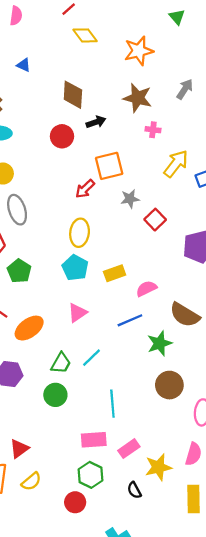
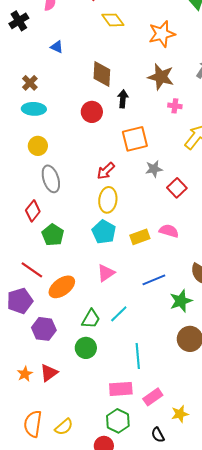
black arrow: (96, 122) -> (123, 99), turned -66
red arrow: (85, 189) -> (106, 171), moved
pink semicircle: (146, 289) -> (169, 231), moved, turned 42
red triangle: (19, 449) -> (49, 373), moved
yellow star: (158, 467) -> (180, 414), size x0.7

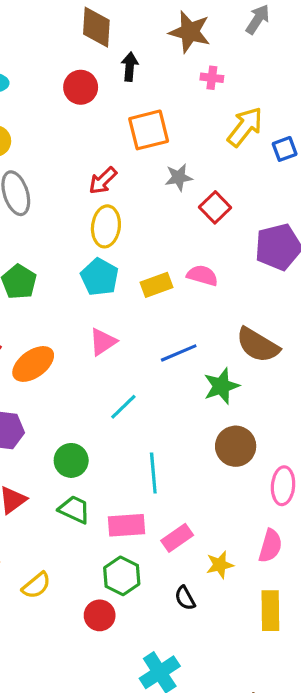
green trapezoid: (91, 319) -> (74, 509), moved, turned -95

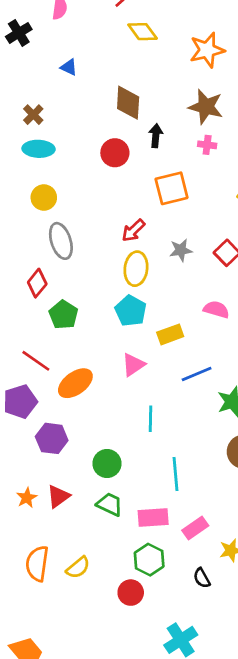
pink cross: (212, 78) -> (207, 145), moved
gray star: (179, 177) -> (181, 250), moved
yellow rectangle: (157, 285) -> (170, 334), moved
cyan line: (123, 407) -> (150, 419), turned -45

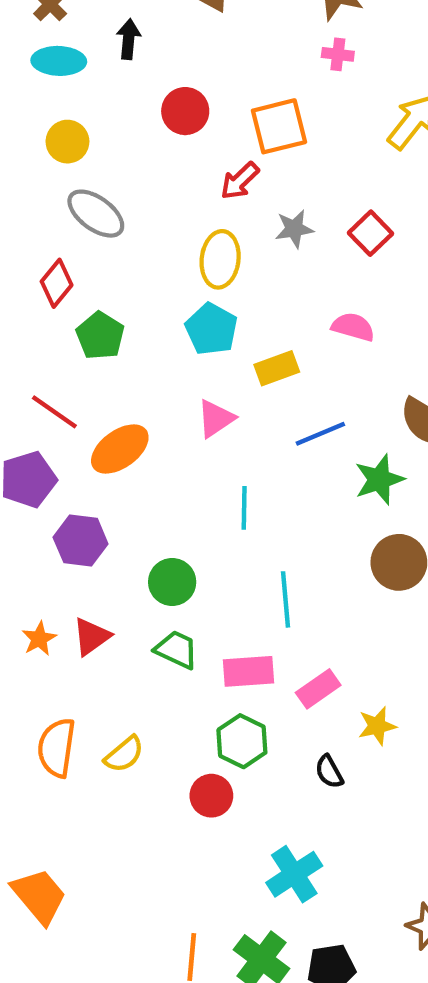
black arrow: (156, 136) -> (129, 39), moved
red circle: (115, 153) -> (185, 111), moved
red arrow: (133, 230) -> (240, 181), moved
gray ellipse: (61, 241) -> (96, 214), turned -36

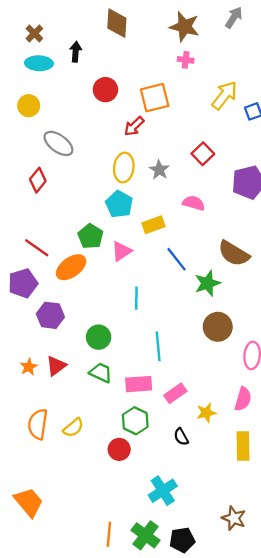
yellow circle: (67, 142) -> (29, 106), moved
gray star: (294, 229) -> (159, 170), moved, turned -30
green pentagon: (100, 336) -> (91, 236), moved
blue line: (320, 434) -> (176, 259), turned 75

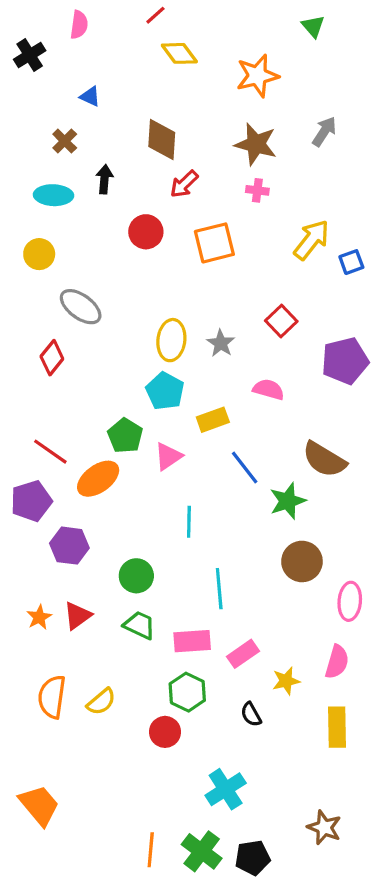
brown cross: (34, 33) -> (65, 141), moved
red arrow: (134, 126) -> (184, 184), moved

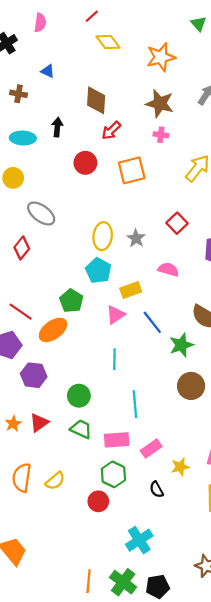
brown cross: (65, 141) -> (19, 94), moved, turned -35
pink triangle: (168, 456) -> (116, 315), moved

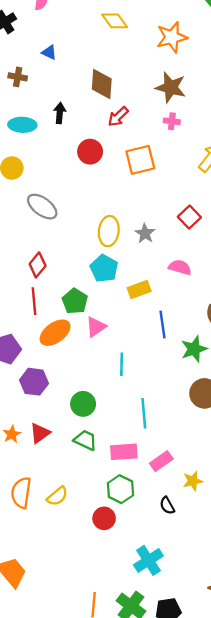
red diamond: (22, 248) -> (38, 265), moved
red line: (21, 312) -> (34, 301), moved, turned 50
pink triangle: (116, 315) -> (96, 327), moved
blue line: (152, 322) -> (162, 324), turned 30

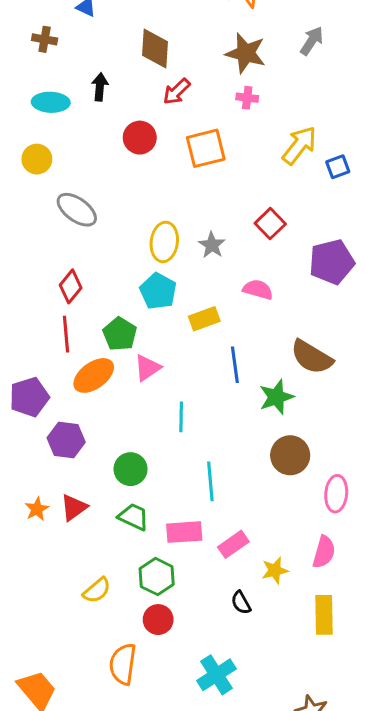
green hexagon: (120, 489) -> (157, 577), moved
orange semicircle: (21, 493) -> (123, 664), moved

